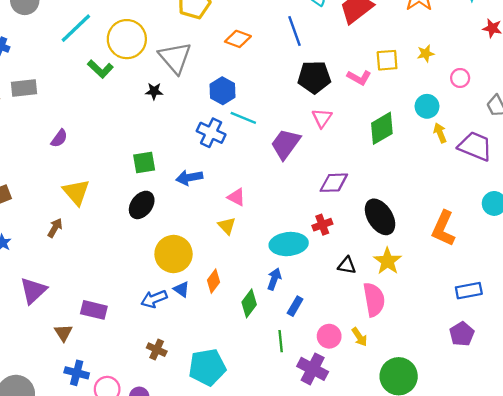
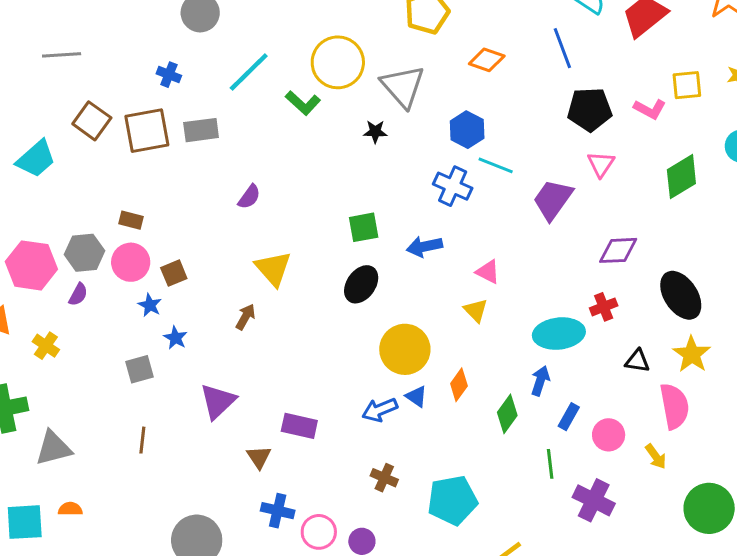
cyan line: (76, 28) -> (249, 72), moved
pink circle: (329, 336) -> (609, 435), moved

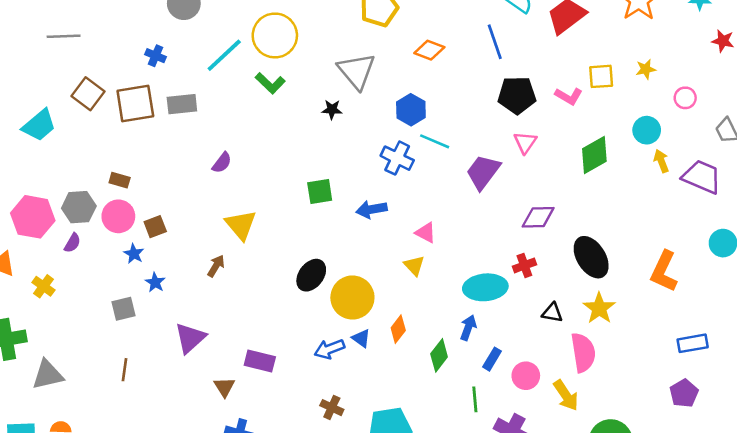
yellow circle: (338, 62) -> (275, 35), moved
black ellipse: (361, 284) -> (311, 275), moved
yellow arrow: (656, 456) -> (566, 395), size x1.4

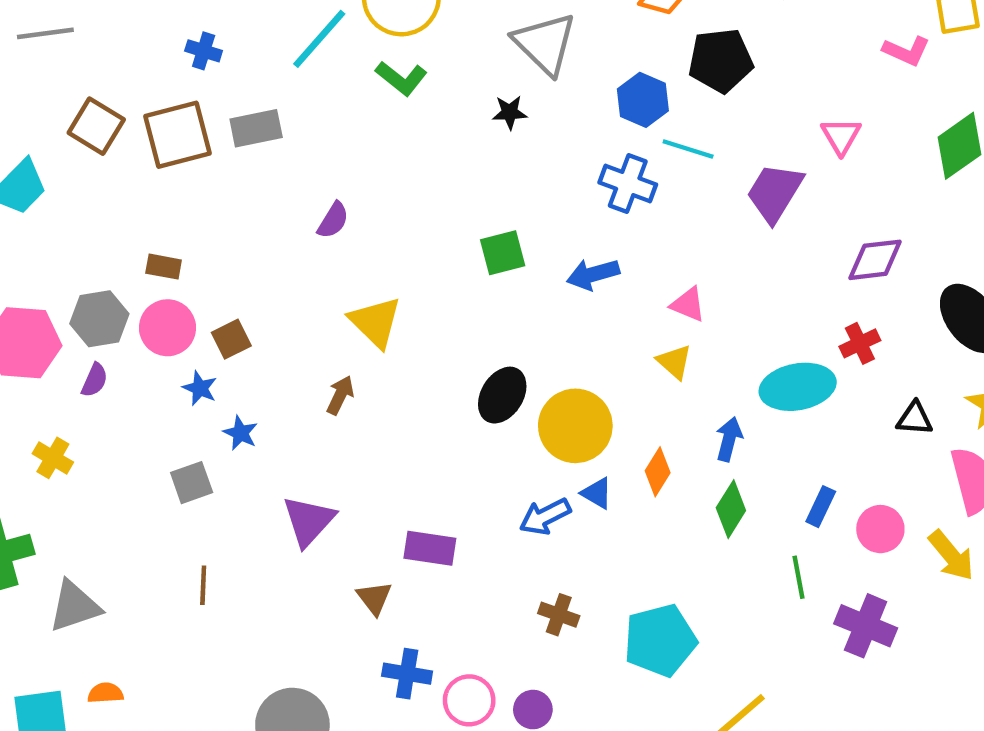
black pentagon: (517, 95) -> (721, 60), moved
blue arrow: (468, 328) -> (729, 439), moved

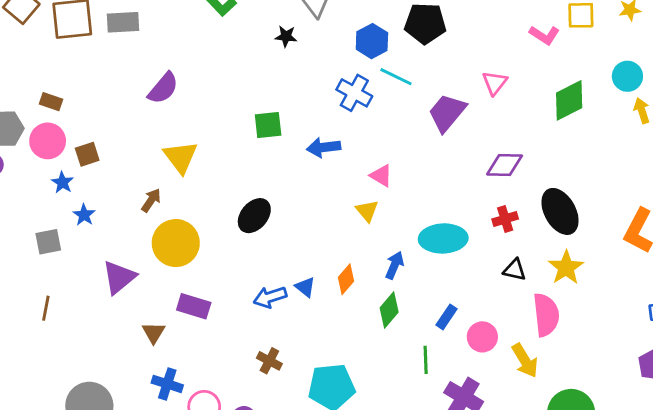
purple semicircle: (333, 220) -> (163, 88), size x1.4
red cross: (860, 343) -> (505, 219), moved
yellow circle: (575, 426) -> (176, 243), moved

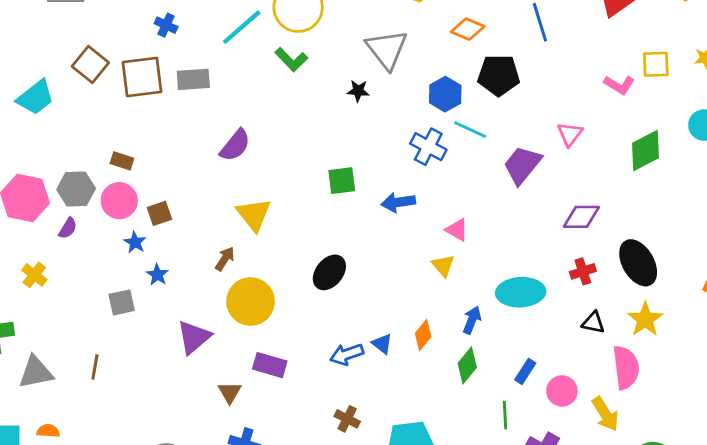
brown line: (46, 308) -> (95, 367), moved

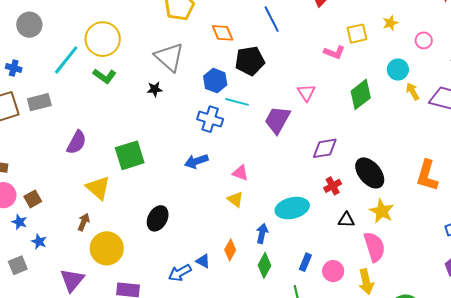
orange diamond: (468, 29) -> (223, 33), turned 55
green square: (342, 181) -> (130, 155), moved, size x1.4
yellow arrow: (605, 414) -> (366, 282), turned 30

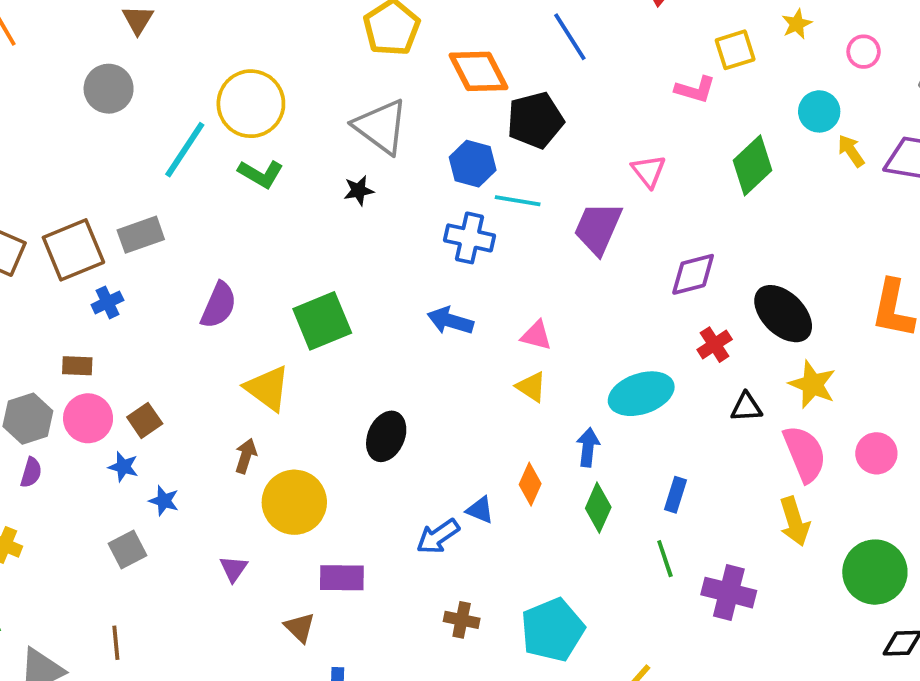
orange diamond: (223, 33) -> (479, 71), size x1.4
blue cross: (14, 68) -> (107, 302), moved, turned -35
blue arrow: (196, 161) -> (450, 321), turned 40
pink circle: (333, 271) -> (876, 453), moved
purple triangle: (72, 280) -> (234, 569), size x0.6

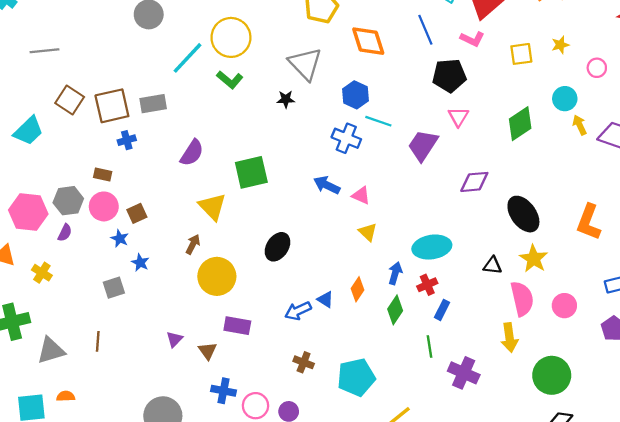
pink L-shape: (695, 90) -> (472, 39), moved
black pentagon: (535, 120) -> (449, 76), moved
pink triangle: (536, 335) -> (361, 195), moved
red cross: (715, 345) -> (427, 285), moved
purple triangle: (234, 569) -> (174, 339), moved

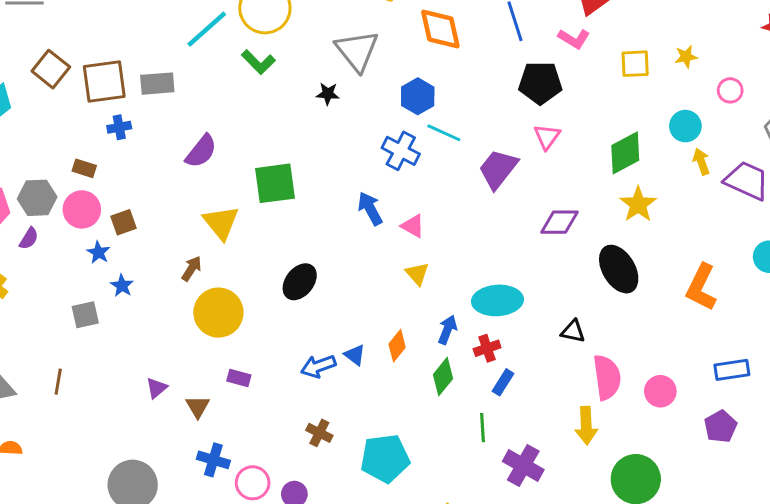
blue arrow: (327, 185) -> (370, 209), turned 30
yellow star: (534, 259) -> (638, 204), moved
purple rectangle: (237, 326) -> (239, 378), size x0.7

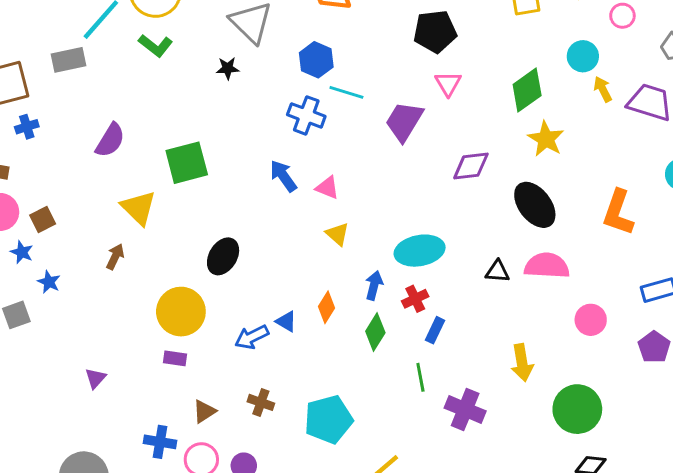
gray rectangle: (157, 84) -> (69, 60), moved
yellow circle: (218, 313) -> (181, 312), moved
pink semicircle: (607, 377) -> (547, 266), moved, turned -72
brown triangle: (198, 407) -> (204, 411), moved, turned 35

